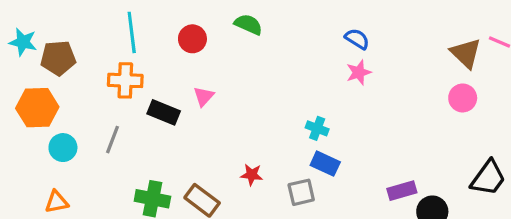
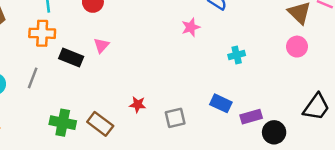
pink star: (359, 72) -> (191, 27), moved
cyan cross: (317, 128) -> (237, 55), moved, turned -35
blue rectangle: (325, 164) -> (221, 103), moved

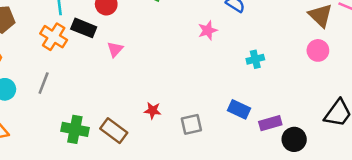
orange cross: (42, 33) -> (54, 37), turned 30
black rectangle: (71, 57) -> (84, 28), moved

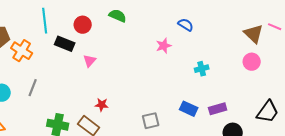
orange cross: (54, 37) -> (22, 51), moved
red star: (153, 111) -> (102, 105), moved
purple rectangle: (270, 123) -> (218, 109), moved

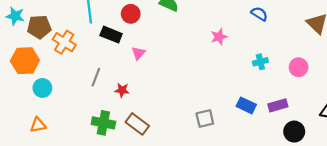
blue semicircle: (186, 25) -> (259, 14), moved
pink circle: (252, 62) -> (299, 67), moved
gray line: (33, 88) -> (96, 77), moved
red star: (102, 105) -> (122, 90), moved

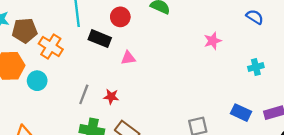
pink triangle: (138, 53) -> (128, 58), turned 40
gray line: (96, 77) -> (84, 94), moved
cyan circle: (42, 88) -> (37, 81), moved

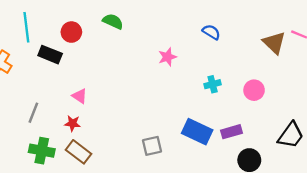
pink triangle: (128, 58) -> (80, 96), moved, turned 42
red star: (111, 97) -> (73, 123), moved
blue rectangle: (241, 113) -> (197, 132), size x1.4

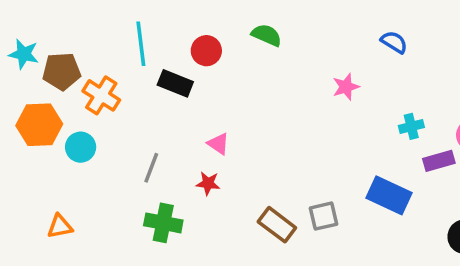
blue semicircle: (211, 32) -> (394, 42), moved
purple rectangle: (231, 132) -> (439, 161), moved
brown rectangle: (78, 152) -> (277, 225), moved

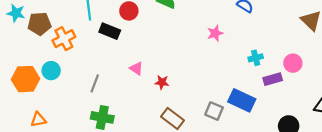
orange cross: (101, 95) -> (64, 39), turned 30
orange hexagon: (39, 125) -> (26, 79), moved
red star: (208, 183) -> (162, 82), moved
gray square: (323, 216) -> (214, 111), moved, turned 36

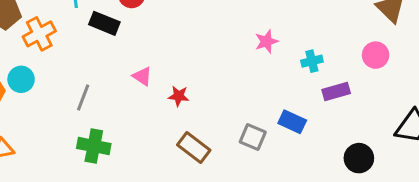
pink star: (215, 33) -> (266, 41), moved
pink circle: (293, 63) -> (376, 55), moved
blue rectangle: (242, 100) -> (292, 122), size x0.7

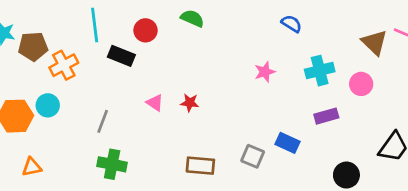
cyan cross: (312, 61) -> (320, 71), moved, size x1.5
red star: (179, 96) -> (190, 103), moved
brown rectangle: (194, 148) -> (200, 166), turned -32

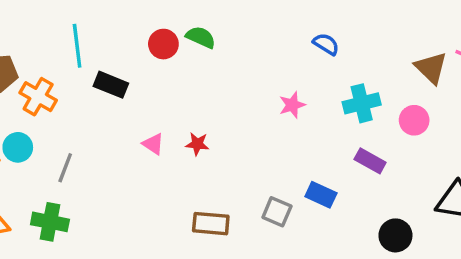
red circle: (146, 30) -> (163, 44), moved
orange cross: (64, 65) -> (38, 97), turned -32
purple rectangle: (326, 116) -> (370, 161), turned 45
gray line: (103, 121) -> (65, 168), moved
green cross: (112, 164) -> (50, 222), moved

